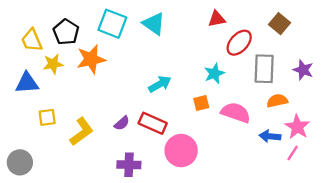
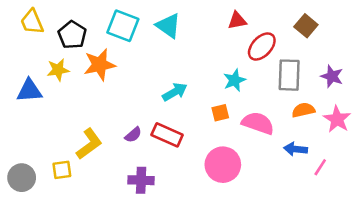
yellow trapezoid: (32, 40) -> (32, 22), moved
yellow square: (47, 117) -> (62, 170), moved
pink star: (297, 127) -> (337, 119), moved
pink circle: (181, 151) -> (223, 165), moved

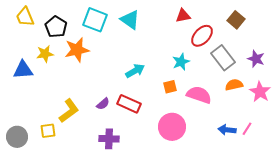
gray rectangle: (289, 75) -> (223, 58), turned -40
blue arrow: (296, 149) -> (227, 130), moved

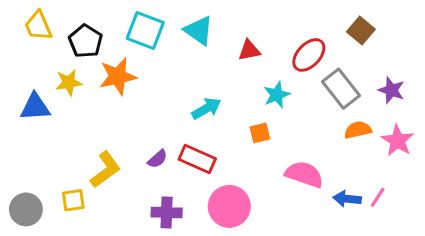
red triangle: (183, 16) -> (249, 50), moved
pink semicircle: (199, 95) -> (304, 174), moved
pink circle: (172, 127) -> (229, 206), moved

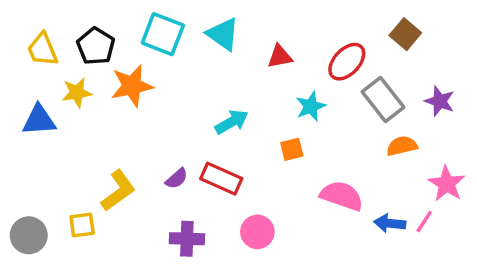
yellow trapezoid: (38, 26) -> (42, 50), moved
pink star: (398, 141) -> (447, 184), moved
pink circle: (229, 206) -> (257, 232), size x0.7

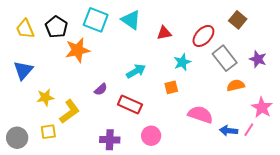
yellow star: (77, 93) -> (45, 97), moved
blue triangle: (39, 120) -> (23, 70), turned -45
purple semicircle: (177, 179) -> (101, 89), moved

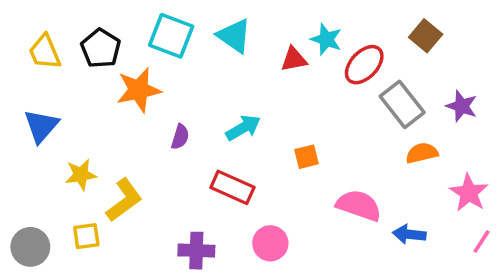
cyan star: (182, 62) -> (326, 39), moved, turned -30
purple semicircle: (101, 89) -> (180, 137), moved, turned -32
pink line: (249, 130) -> (481, 241), moved

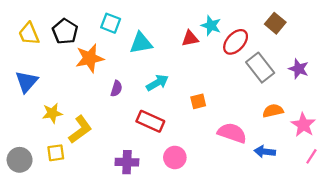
cyan square: (171, 36) -> (111, 23), size x0.7
cyan triangle: (234, 36) -> (141, 43), moved, turned -45
orange semicircle: (422, 153) -> (273, 111), moved

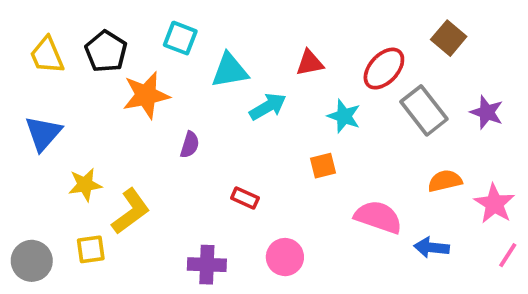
cyan star: (211, 26) -> (344, 116), moved
cyan arrow: (157, 83) -> (268, 107), moved
red rectangle: (150, 121) -> (245, 198), size x0.6

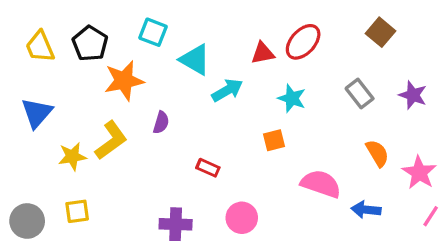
red ellipse: (384, 69) -> (303, 42), moved
cyan triangle: (230, 70) -> (195, 60), turned 40
gray rectangle: (424, 110) -> (360, 93), size x0.7
orange semicircle: (445, 181) -> (377, 153), turned 72
yellow L-shape: (131, 211) -> (111, 140), moved

